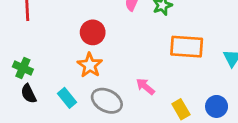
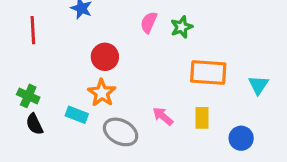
cyan rectangle: (67, 98) -> (77, 115), moved, turned -30
yellow rectangle: (181, 109) -> (202, 118), moved, turned 30

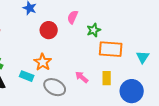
green star: (182, 27) -> (94, 30), moved
red circle: (105, 57) -> (49, 30), moved
blue circle: (241, 138) -> (132, 91), size x1.5

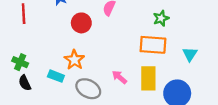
green star: (94, 30) -> (161, 18), moved
yellow rectangle: (107, 78) -> (148, 78), size x1.5

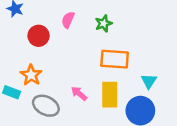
green star: (161, 18) -> (104, 24), moved
cyan triangle: (190, 54) -> (149, 81), moved

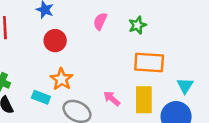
red circle: (39, 36) -> (55, 41), moved

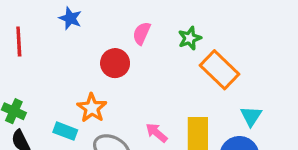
red circle: (55, 41) -> (115, 63), moved
orange rectangle: (149, 62) -> (220, 70), moved, turned 40

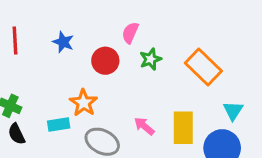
blue star: (70, 18) -> (63, 42), moved
green star: (190, 38) -> (150, 59), moved
cyan rectangle: (65, 131) -> (59, 125), turned -30

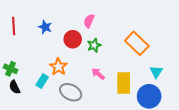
green star: (150, 59) -> (94, 45), moved
cyan rectangle: (59, 125) -> (42, 81), turned -48
pink arrow: (144, 126) -> (98, 74), moved

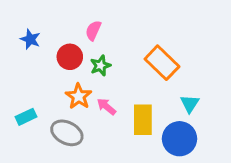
orange star: (58, 67) -> (79, 96), moved
cyan rectangle: (42, 81) -> (26, 117), turned 32

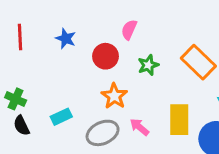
green star: (101, 66) -> (148, 65), moved
pink arrow: (106, 107) -> (139, 127), moved
gray ellipse: (67, 133) -> (103, 133), turned -52

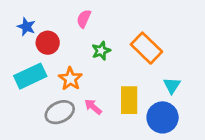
red circle: (106, 56) -> (48, 43), moved
cyan rectangle: (61, 117) -> (30, 76), moved, size x1.6

